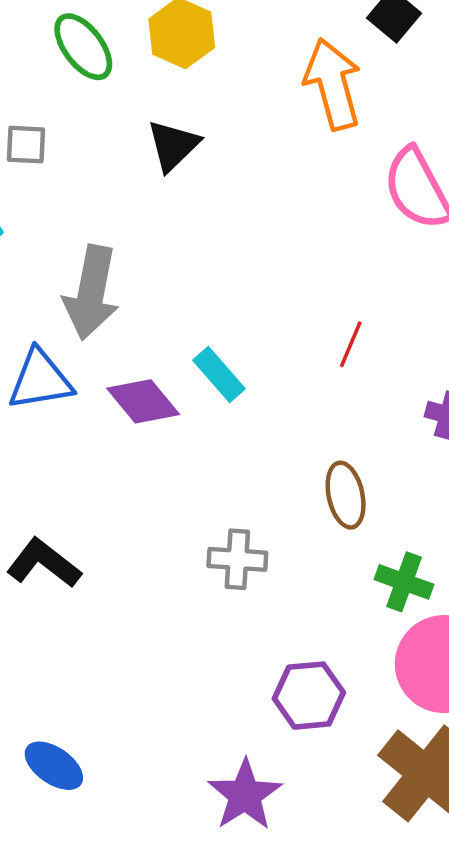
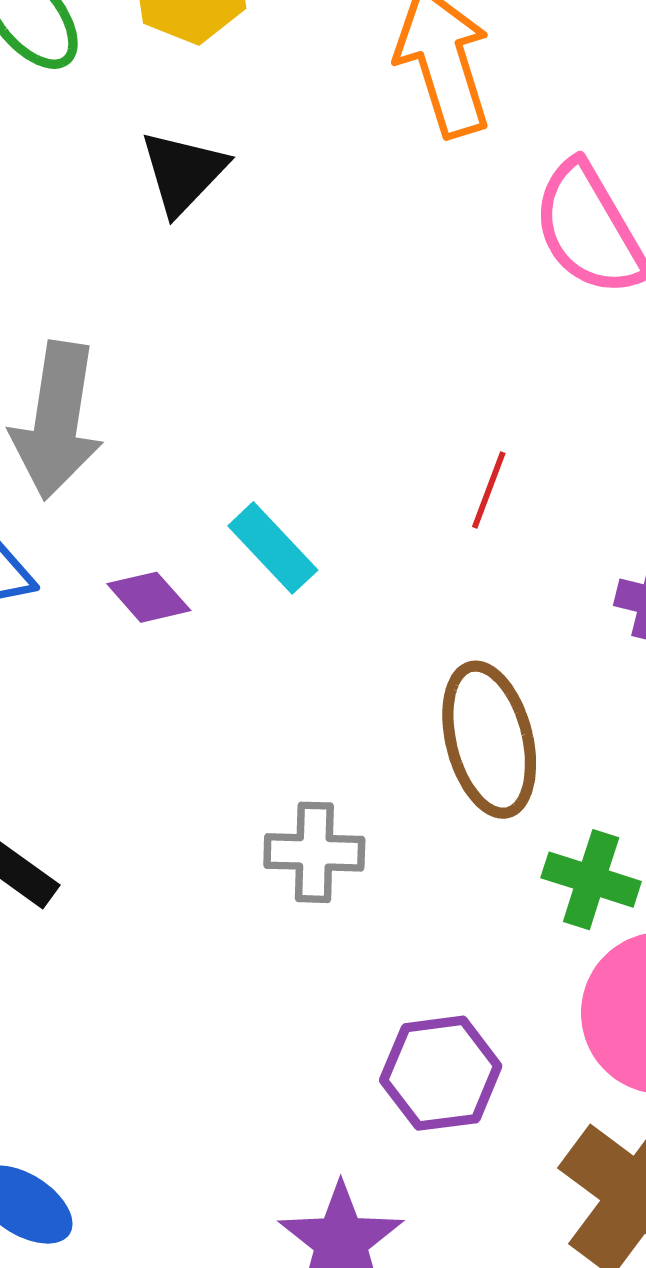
purple diamond: (143, 401) -> (149, 597), size x0.7
brown ellipse: (346, 495) -> (489, 740), size x1.4

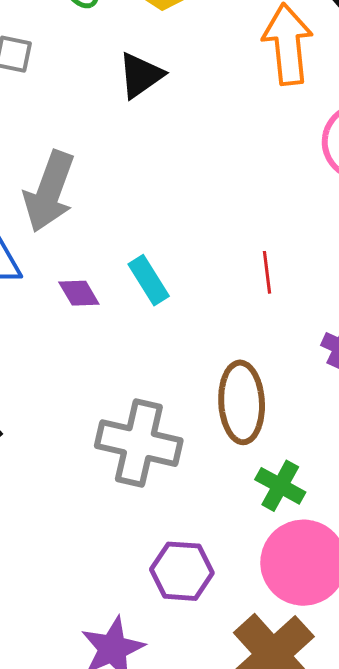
red line: (489, 490) -> (267, 272), turned -39
gray cross: (314, 852) -> (139, 443), size x1.6

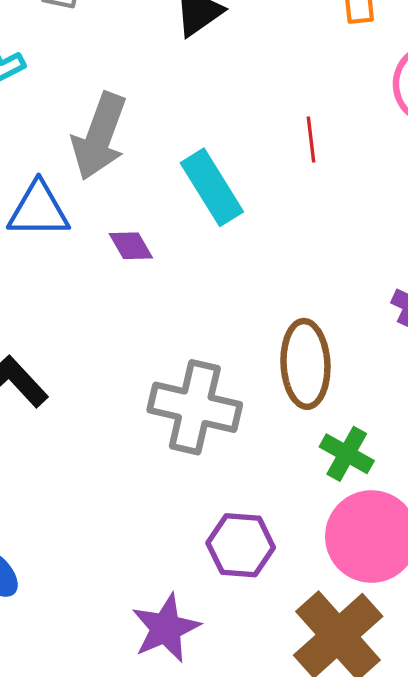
red line: (267, 272) -> (311, 139), moved
cyan rectangle: (149, 280) -> (212, 187), moved, size x1.4

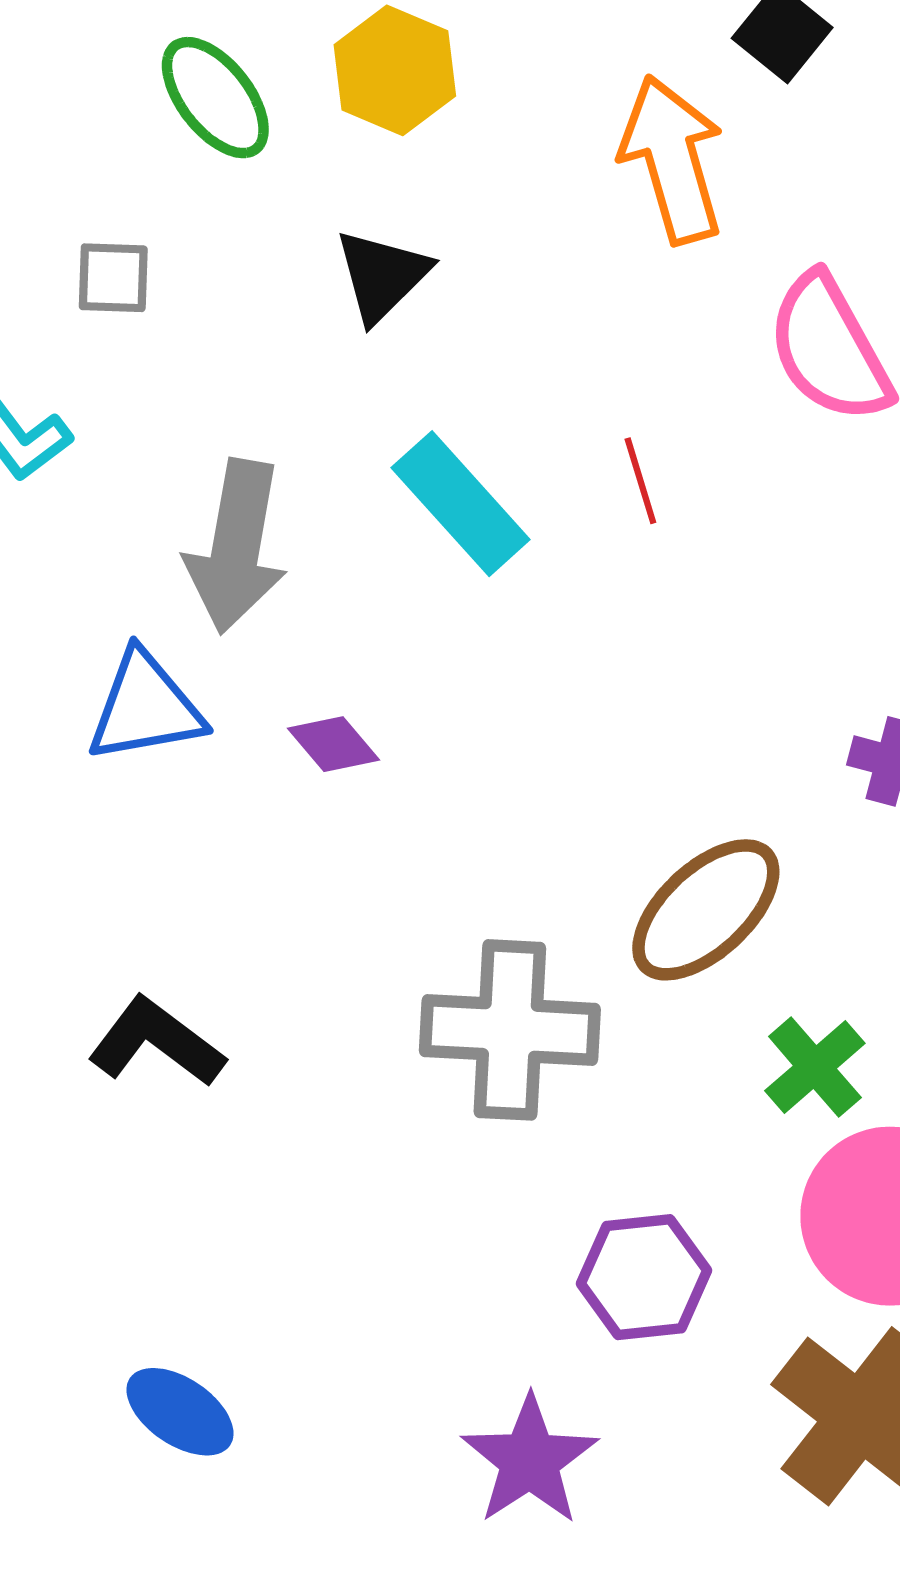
cyan rectangle: (212, 187) -> (461, 504), moved
brown ellipse: (305, 364) -> (706, 910), turned 60
green cross: (347, 454) -> (815, 1067), turned 30

